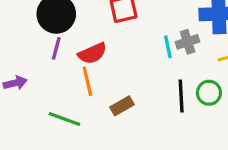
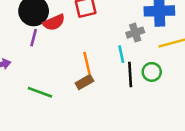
cyan line: (168, 47) -> (121, 54), moved
red semicircle: (92, 53) -> (54, 22), moved
orange line: (87, 81) -> (87, 63), moved

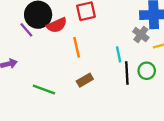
gray cross: (135, 33) -> (141, 35), moved, turned -35
purple line: (34, 38) -> (26, 30), moved, turned -56
orange line: (87, 63) -> (77, 47), moved

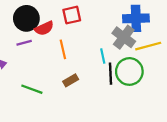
purple line: (26, 30) -> (24, 43), moved, turned -64
gray cross: (141, 35) -> (124, 37), size x1.5
green circle: (147, 71) -> (129, 71), size x1.6

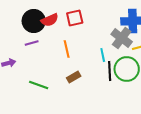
red semicircle: (44, 28) -> (50, 20), moved

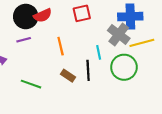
red square: (75, 18) -> (82, 13), moved
black line: (110, 71) -> (88, 70), moved
brown rectangle: (74, 77) -> (68, 76), turned 64

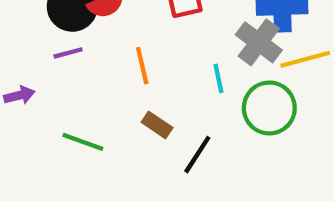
black line: (88, 70) -> (197, 155), moved, turned 36

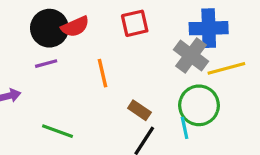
cyan line: (218, 78) -> (185, 128), moved
brown rectangle: (157, 125) -> (139, 110), moved

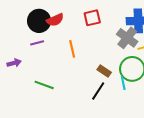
brown rectangle: (139, 110) -> (104, 71), moved

